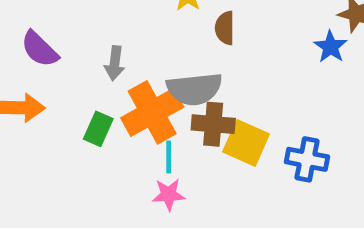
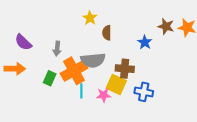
blue star: (330, 47) -> (145, 42), moved
brown cross: (213, 124) -> (125, 69), moved
pink star: (169, 195) -> (104, 95), moved

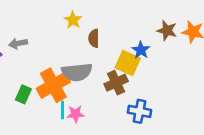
gray arrow: (57, 49) -> (18, 43), moved, turned 72
brown cross: (125, 69) -> (116, 83), turned -30
yellow square: (116, 85) -> (128, 63), moved
pink star: (104, 95) -> (76, 114), moved

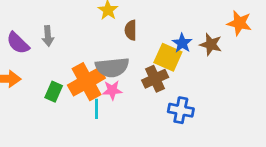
brown star: (167, 30) -> (211, 44), moved
gray arrow: (18, 43) -> (48, 36), turned -84
pink star: (76, 114) -> (112, 90), moved

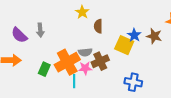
gray semicircle: (112, 67) -> (85, 52), size x0.6
brown cross: (155, 79) -> (100, 61), moved

